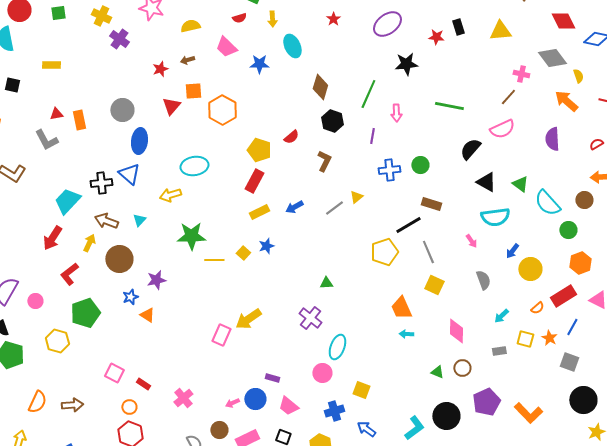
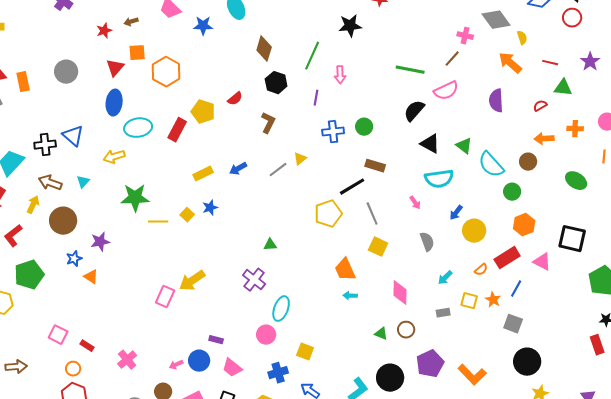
green line: (449, 106) -> (410, 70), moved
blue ellipse: (139, 141) -> (114, 103), moved
red rectangle: (254, 181) -> (177, 130), moved

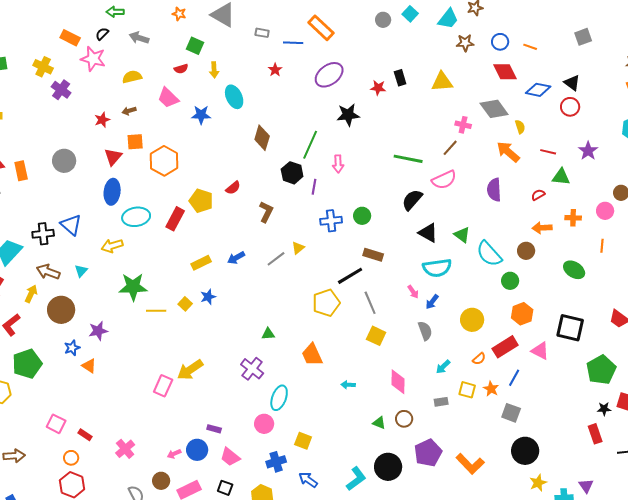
black hexagon: (276, 83) -> (292, 173), moved
blue arrow: (456, 213) -> (432, 302), moved
orange trapezoid: (345, 270) -> (312, 355), moved

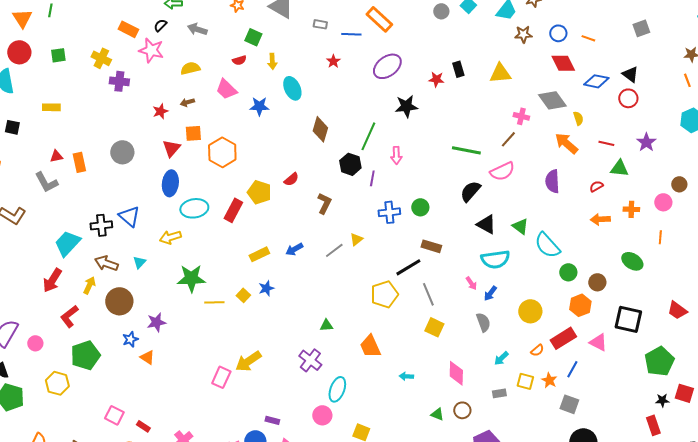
purple cross: (61, 90) -> (119, 81), turned -30
brown circle: (526, 251) -> (597, 282), moved

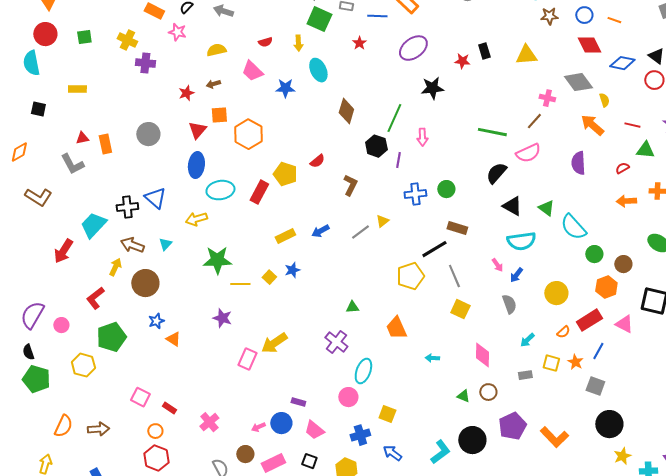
green square: (253, 37) -> (319, 19), moved, size x1.4
pink star: (151, 50) -> (177, 32), size x0.7
red arrow: (52, 280) -> (63, 251), moved
purple star: (156, 322) -> (222, 318), moved, turned 30

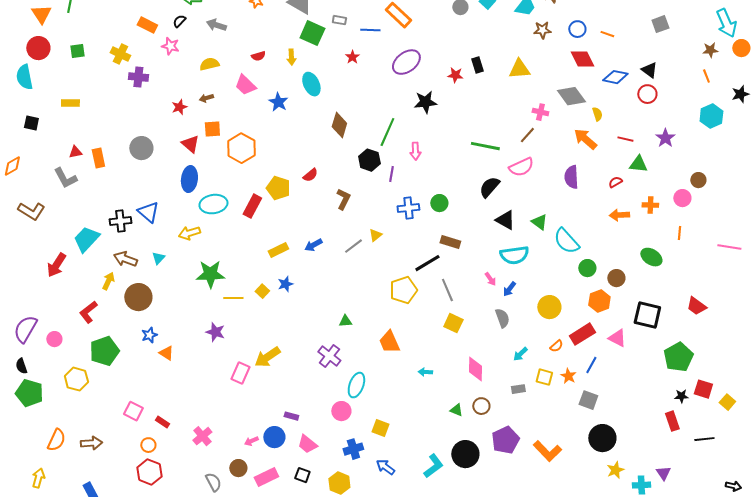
blue star: (285, 88) -> (278, 102), turned 30
red triangle: (197, 130) -> (190, 144), turned -30

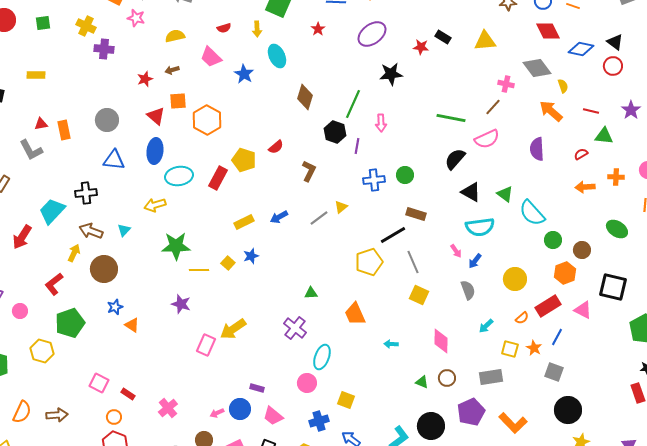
black rectangle: (477, 65) -> (443, 37), turned -42
blue triangle: (148, 212) -> (114, 160), moved, turned -35
gray rectangle: (518, 389) -> (491, 377), moved, size x1.6

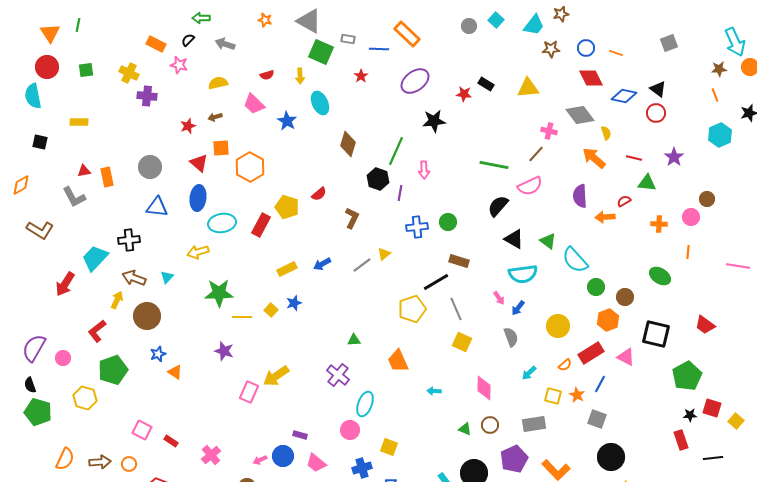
orange arrow: (585, 187) -> (605, 217), moved
orange circle: (114, 417) -> (129, 464), moved

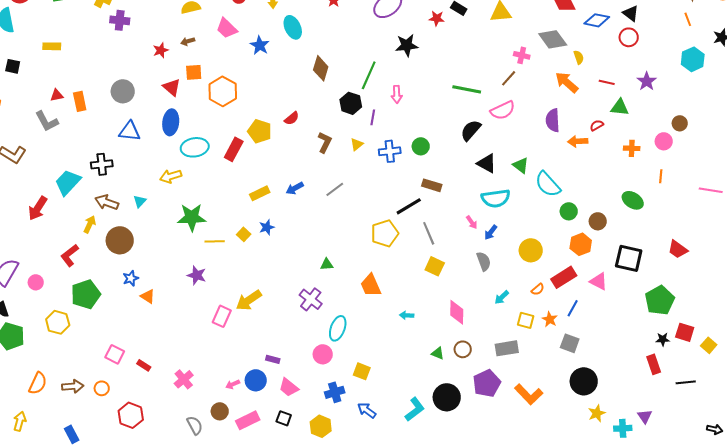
yellow triangle: (384, 254) -> (357, 144), moved

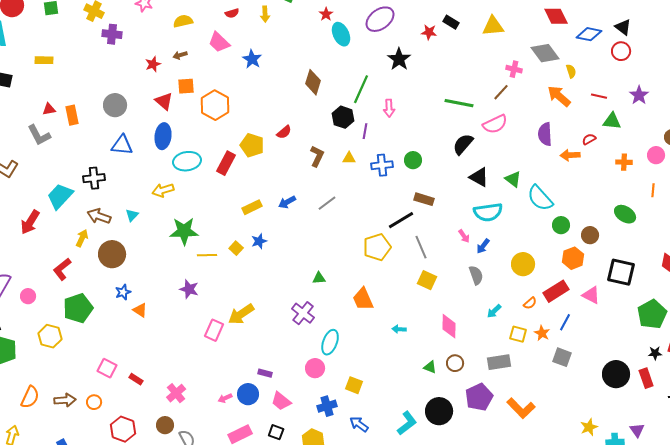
cyan ellipse: (293, 27) -> (341, 34), moved
black star: (407, 45) -> (399, 59), turned -30
yellow triangle: (357, 144) -> (349, 158), turned 40
black circle: (584, 381) -> (616, 374), moved
brown circle: (220, 411) -> (165, 425), moved

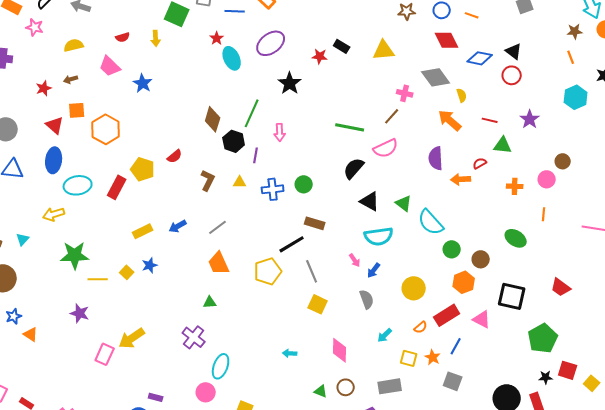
brown diamond: (313, 82) -> (213, 119), moved
orange trapezoid: (363, 299) -> (219, 263), moved

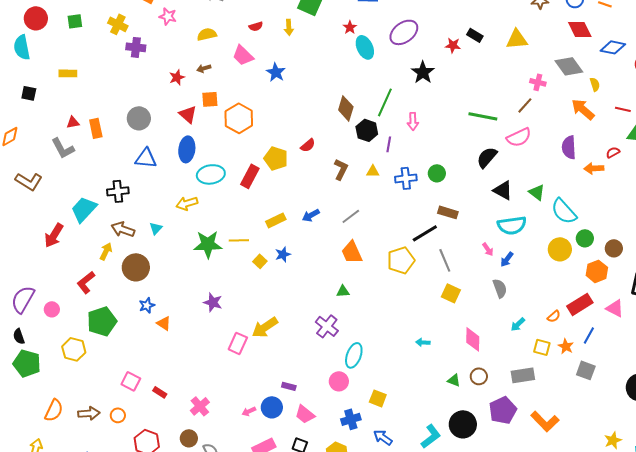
yellow line: (98, 279) -> (239, 240), moved
yellow circle: (414, 288) -> (560, 249), moved

